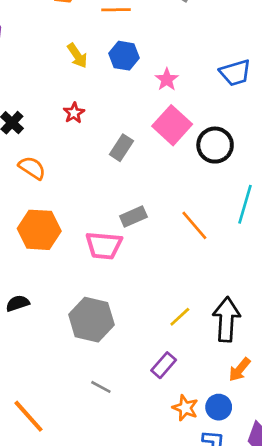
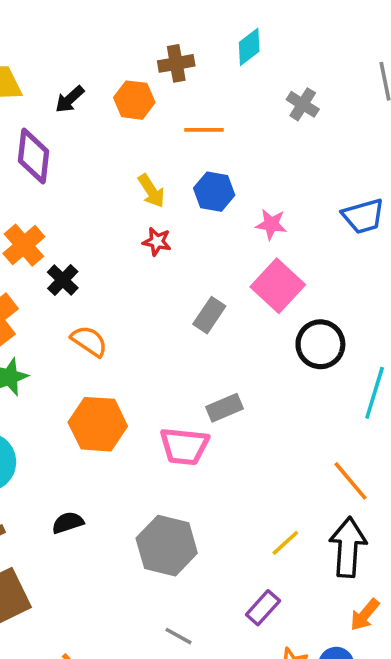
pink star: (167, 79) -> (271, 224), turned -30
red star: (74, 113) -> (157, 242), moved, turned -30
black circle: (215, 145) -> (320, 344), moved
orange line: (194, 225) -> (351, 481), moved

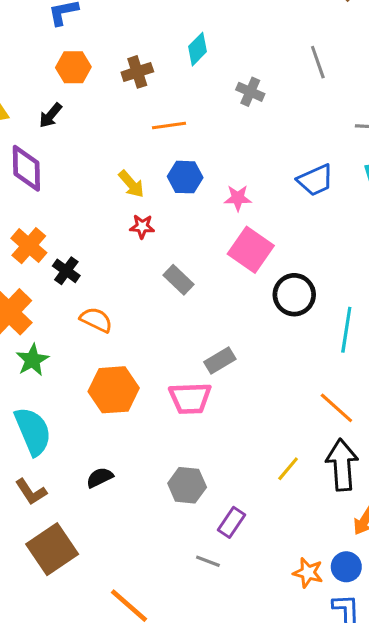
orange hexagon: (134, 100) -> (73, 67), moved
gray rectangle: (209, 315) -> (178, 280), moved, turned -72
gray hexagon: (167, 546) -> (187, 485), size x0.7
purple rectangle: (263, 608) -> (232, 522), moved

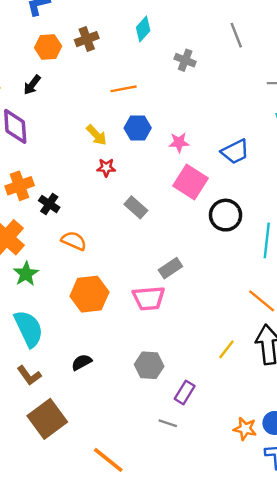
brown cross: (137, 72) -> (87, 39), moved
blue trapezoid: (315, 180) -> (235, 152), moved
orange cross: (29, 246) -> (20, 186), turned 32

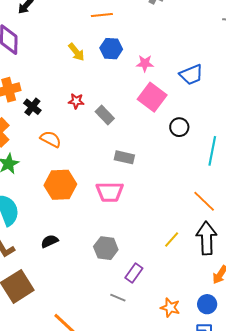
red star: (106, 168) -> (76, 101), moved
black circle: (226, 215) -> (179, 127), size x0.7
gray rectangle: (170, 268) -> (124, 157), moved, turned 42
orange star: (245, 429) -> (170, 308), moved

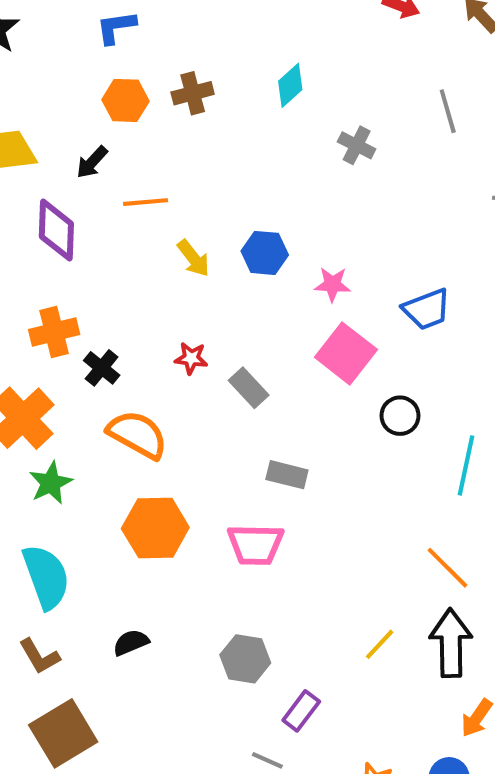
orange line: (102, 15) -> (146, 202), moved
orange semicircle: (51, 139) -> (137, 435), size x1.4

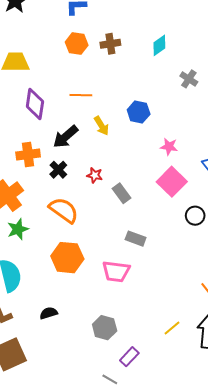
black arrow: (92, 162) -> (66, 137), moved, size x1.5
blue hexagon: (265, 253) -> (139, 112), moved
black cross: (102, 368) -> (58, 170), moved

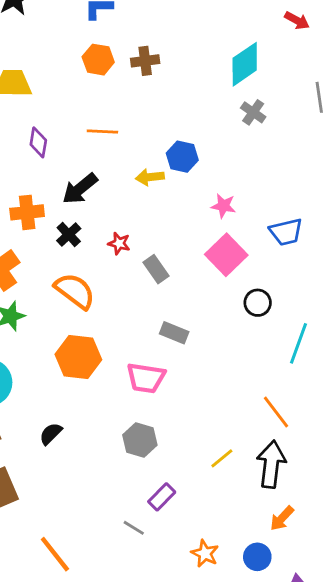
cyan diamond: (159, 45) -> (245, 64), moved, size x1.5
purple diamond: (35, 104) -> (38, 142), size x0.7
yellow arrow: (101, 126) -> (150, 177), moved, turned 114
black semicircle: (49, 313) -> (51, 434), turned -30
gray hexagon: (105, 328) -> (140, 440), moved

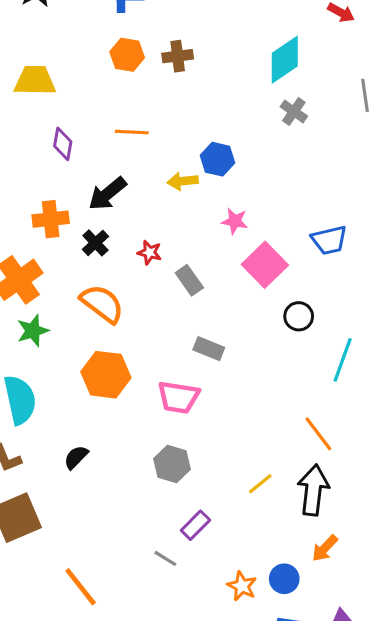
pink star: (223, 206) -> (235, 221), moved
blue circle: (257, 557) -> (284, 579), moved

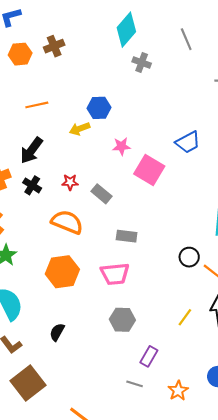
orange semicircle: (102, 304) -> (67, 222), moved
black circle: (299, 316) -> (189, 257), moved
orange star: (242, 586) -> (178, 391), moved, turned 30

